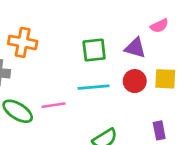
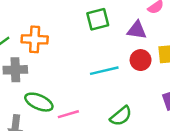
green square: (94, 50) -> (98, 19), moved
pink line: (54, 105) -> (68, 114), moved

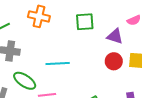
orange cross: (35, 39) -> (39, 16), moved
cyan line: (104, 71) -> (58, 63), moved

